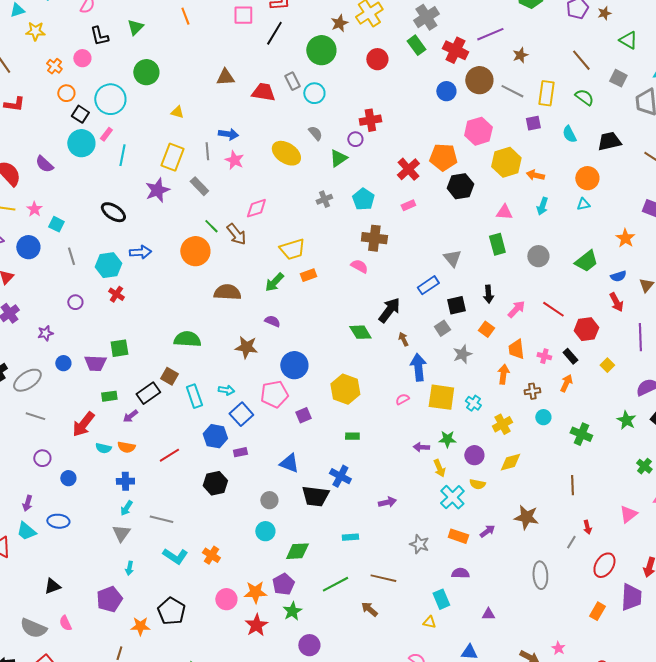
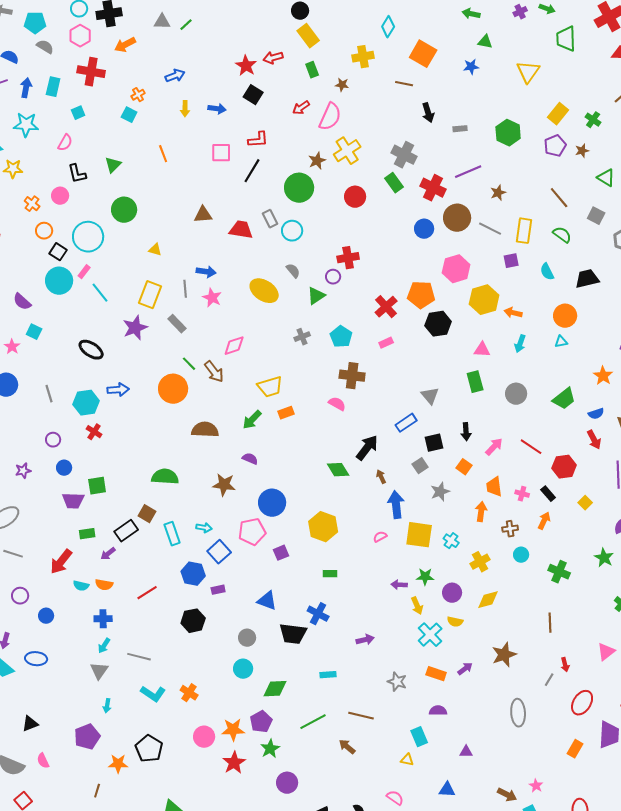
gray cross: (426, 17) -> (404, 155), turned -30
cyan line: (122, 155) -> (100, 293), turned -50
cyan square: (56, 224) -> (34, 332), moved
blue circle: (63, 363) -> (64, 468), moved
brown star: (526, 517) -> (504, 655), turned -30

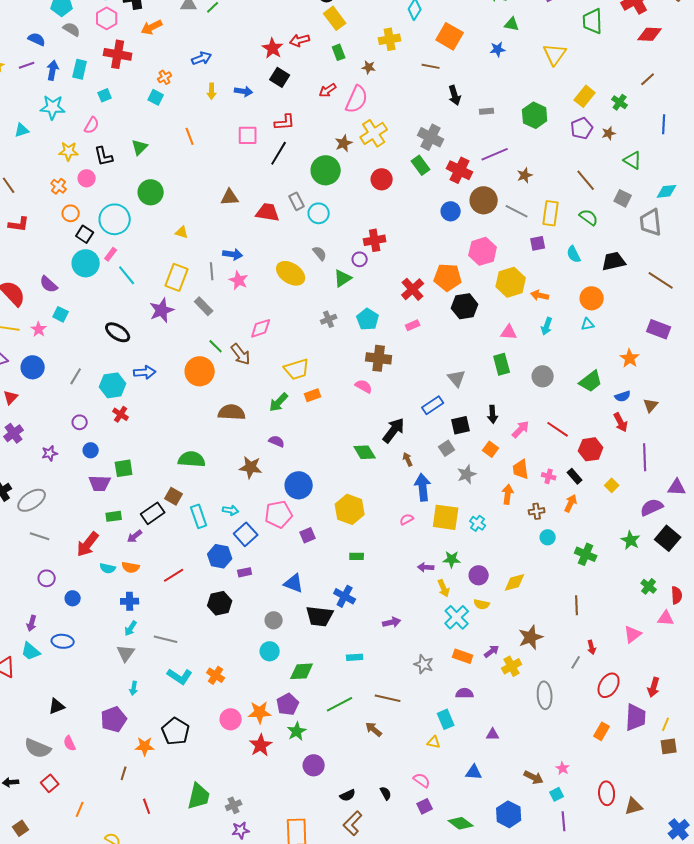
yellow star: (13, 169) -> (69, 151), moved
gray line: (49, 394) -> (76, 376), turned 48
yellow cross: (480, 562) -> (512, 666), moved

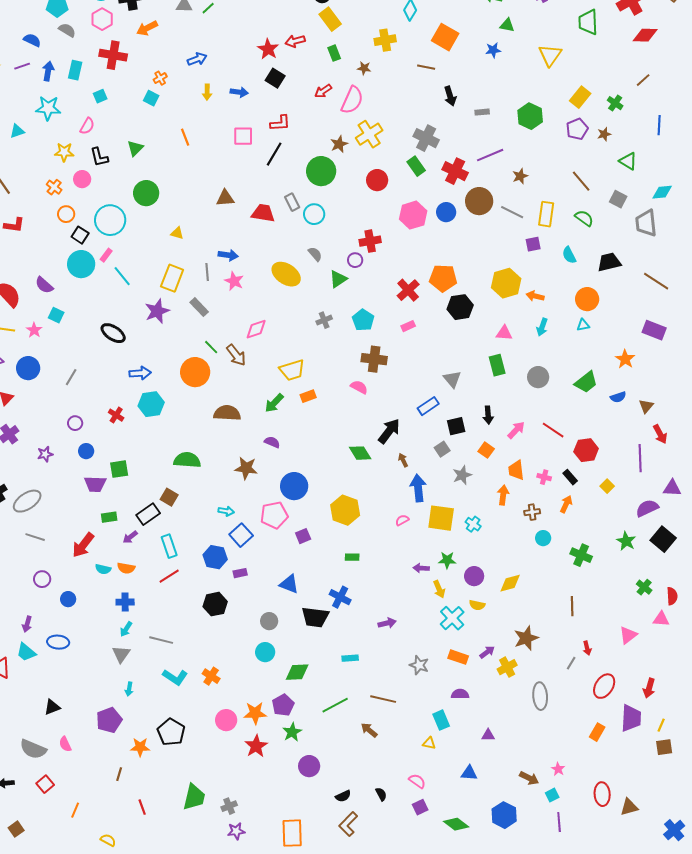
pink hexagon: (483, 251) -> (413, 215), moved
cyan hexagon: (113, 385) -> (151, 404), moved
red arrow: (621, 422) -> (660, 434), moved
cyan rectangle: (199, 516) -> (169, 546), moved

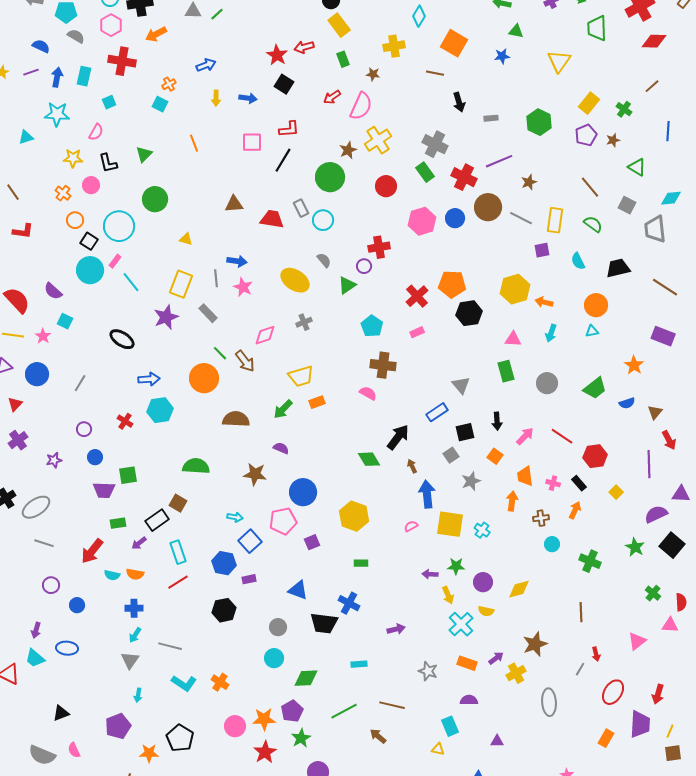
gray cross: (324, 320) -> (304, 322), moved

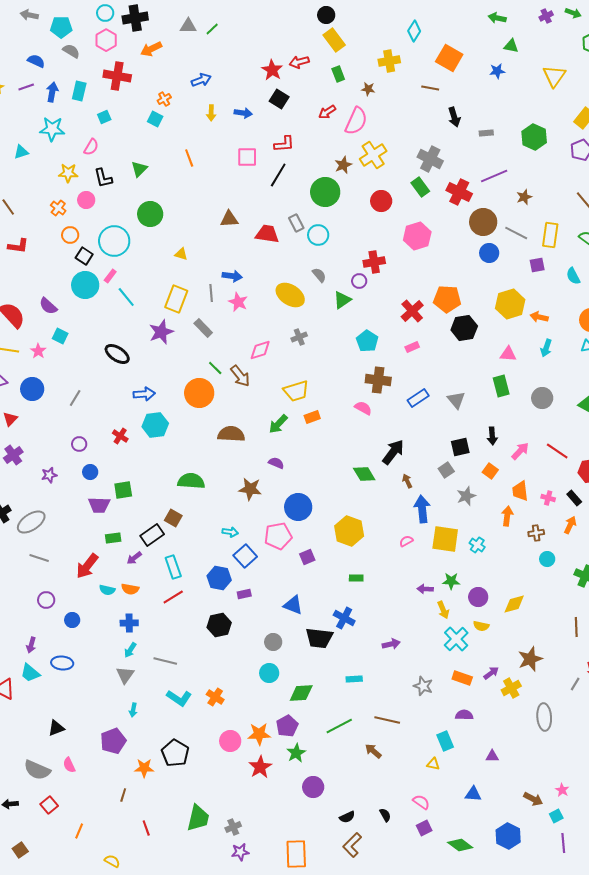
blue circle: (455, 218) -> (489, 253), moved
blue rectangle: (437, 412) -> (418, 398), moved

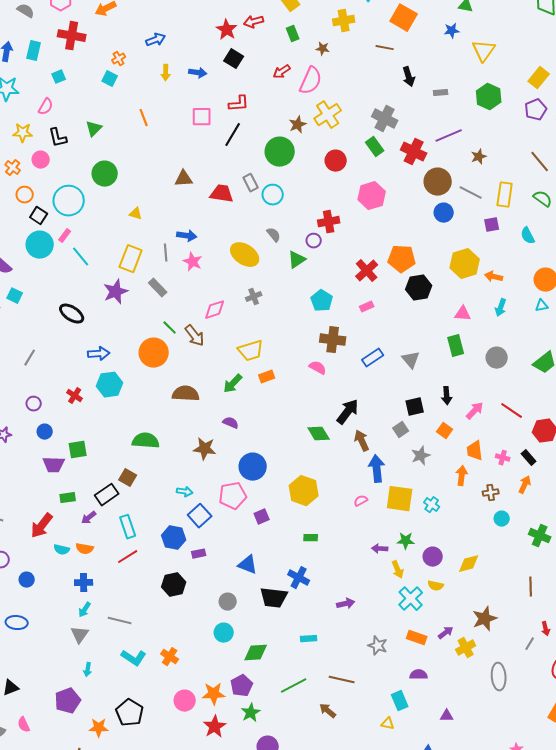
yellow triangle: (554, 76) -> (484, 51), moved
brown arrow: (407, 481) -> (362, 441), size x1.5

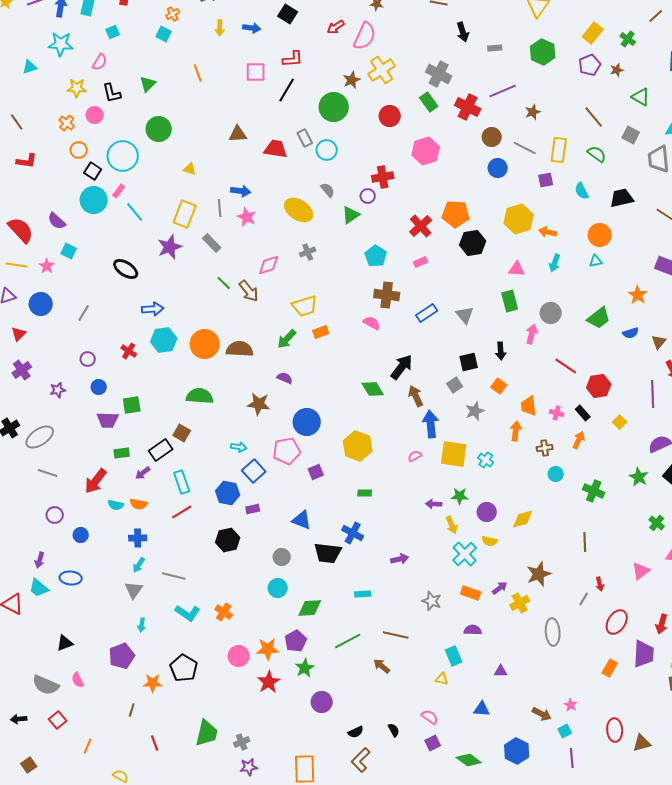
brown circle: (438, 182) -> (492, 137), size x0.7
orange circle: (154, 353) -> (205, 344), moved
pink arrow: (475, 411) -> (532, 334), moved, turned -30

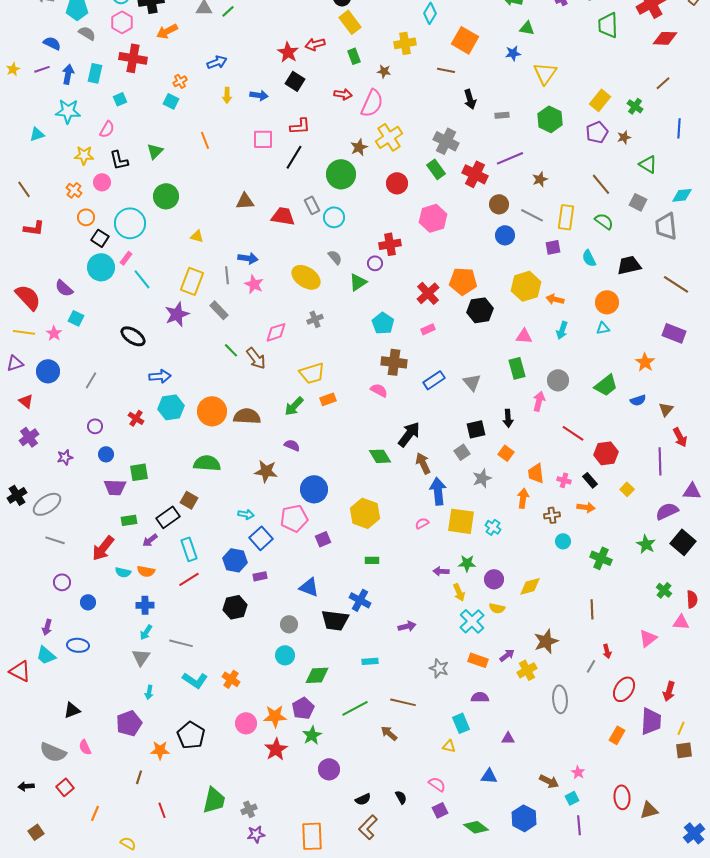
red arrow: (336, 27) -> (343, 94), turned -138
red triangle: (19, 334) -> (26, 401), turned -35
orange arrow: (579, 440) -> (586, 507), turned 72

